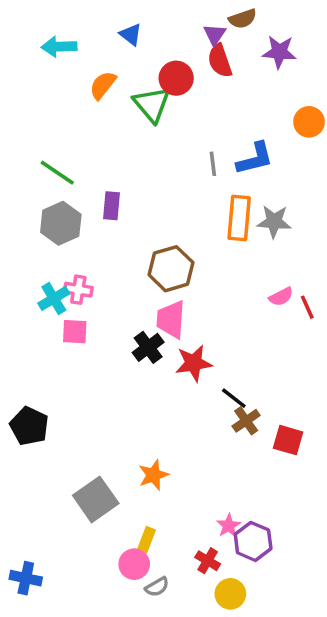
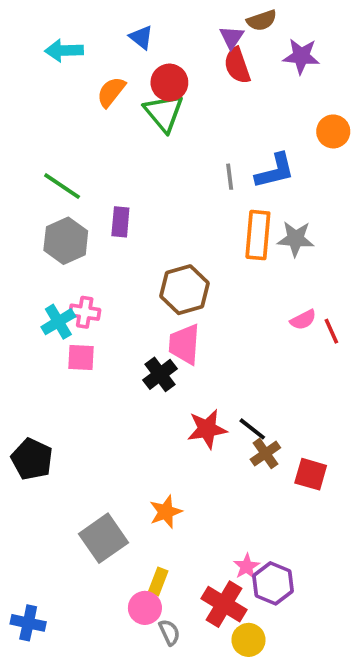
red circle: (176, 78) -> (169, 82), moved
red star: (194, 363) -> (207, 429), moved
red cross: (208, 561) -> (224, 604), size x1.6
gray semicircle: (157, 587) -> (169, 632), turned -85

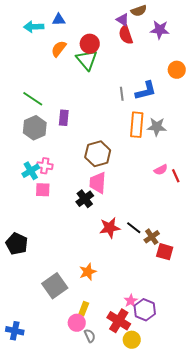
blue triangle: (141, 37) -> (59, 20), moved, turned -40
purple triangle: (232, 37) -> (123, 20), turned -32
brown cross: (265, 453) -> (152, 237), moved

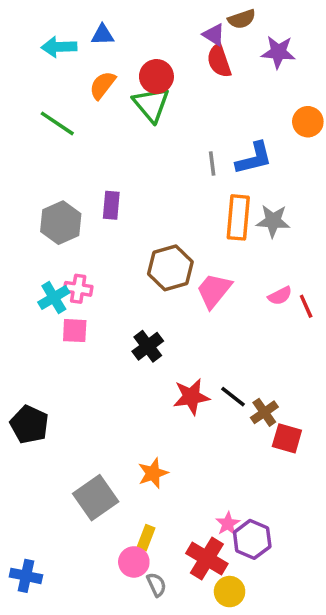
green line: (33, 99) -> (57, 123), moved
pink trapezoid: (98, 183) -> (214, 291), moved, turned 35

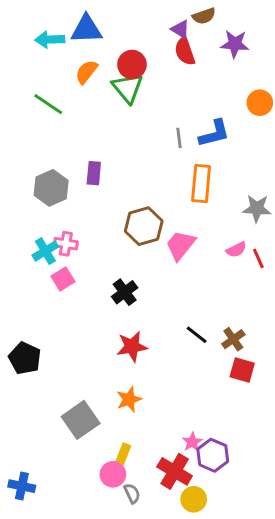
blue triangle: (103, 35) -> (86, 29), size x1.6
gray star: (273, 221) -> (257, 208), moved
pink square: (75, 331) -> (63, 279), turned -35
red star: (191, 397) -> (132, 347), moved
brown cross: (264, 412) -> (233, 339), moved

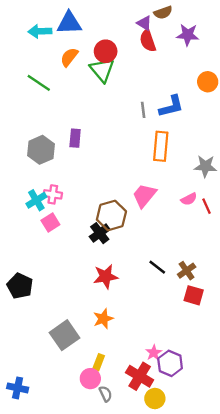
brown hexagon: (144, 226) -> (111, 215), moved

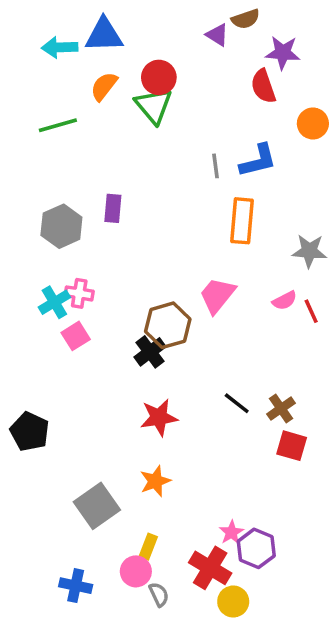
red semicircle: (148, 41) -> (263, 86), moved
green line: (39, 83) -> (58, 125), turned -50
blue cross: (18, 388) -> (76, 586), moved

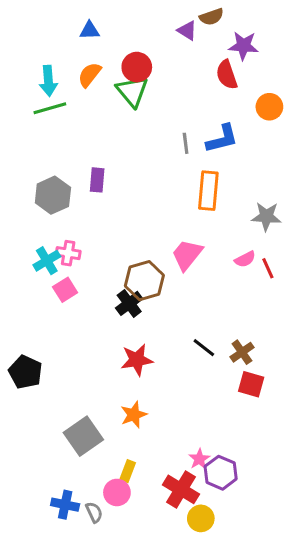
blue triangle: (104, 35) -> (90, 30), size x0.6
cyan arrow: (60, 47) -> (48, 81), moved, turned -92
gray semicircle: (159, 594) -> (94, 512), moved

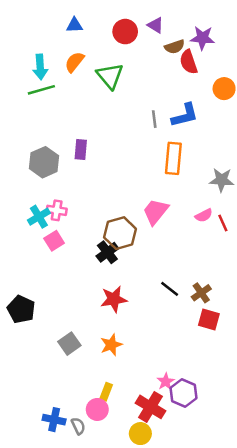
brown semicircle: (211, 17) -> (175, 47), moved
red circle: (137, 67) -> (125, 32), moved
gray square: (83, 436) -> (69, 344), moved, size x0.7
yellow circle: (201, 518) -> (140, 434), moved

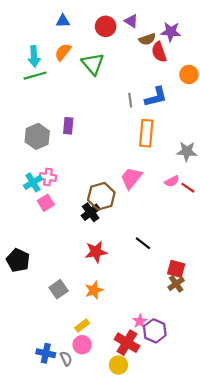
red line: (223, 223) -> (188, 188), turned -32
brown cross: (201, 293) -> (176, 284), moved
yellow rectangle: (106, 392) -> (82, 325), moved, turned 32

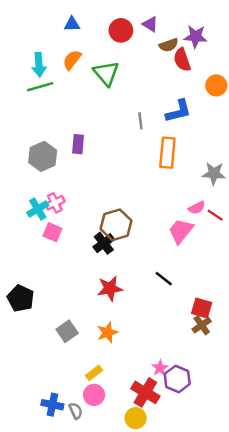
gray line: (130, 100) -> (140, 121), moved
pink cross: (48, 177) -> (55, 203), turned -35
pink trapezoid: (131, 178) -> (181, 231), moved
pink square: (46, 203) -> (52, 232), turned -35

